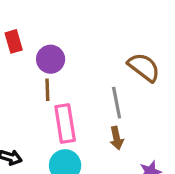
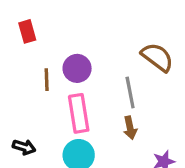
purple circle: (51, 59) -> (77, 68), moved
brown line: (47, 90) -> (47, 80), moved

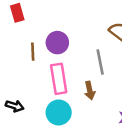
brown arrow: (130, 128) -> (90, 90), moved

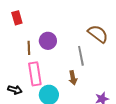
pink rectangle: (59, 79) -> (35, 74), moved

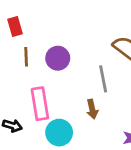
brown line: (29, 48) -> (26, 57), moved

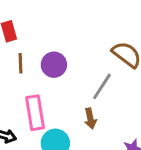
gray line: (103, 79) -> (102, 86), turned 44

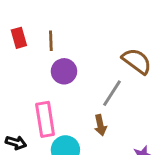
brown line: (20, 63) -> (51, 41), moved

